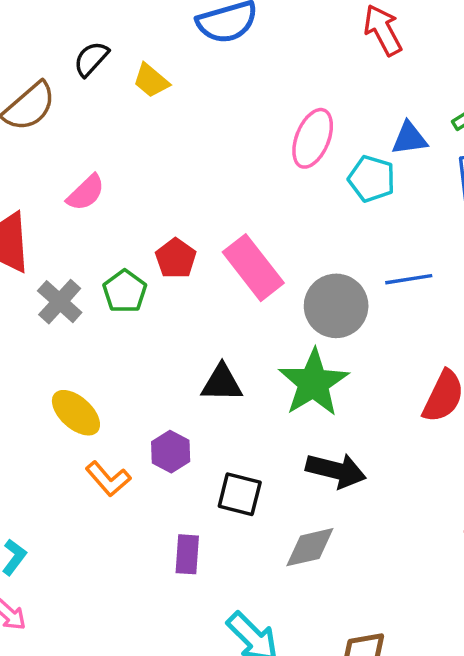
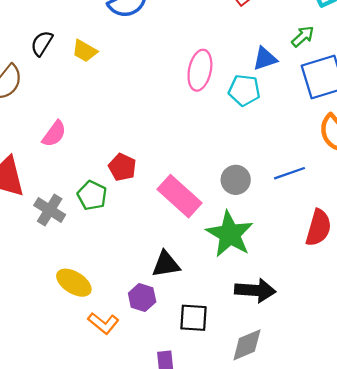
pink rectangle: (253, 268) -> (180, 196), moved
blue line: (409, 279) -> (290, 173), moved
gray circle: (336, 306) -> (236, 180), size x0.7
black triangle: (222, 383) -> (166, 264), moved

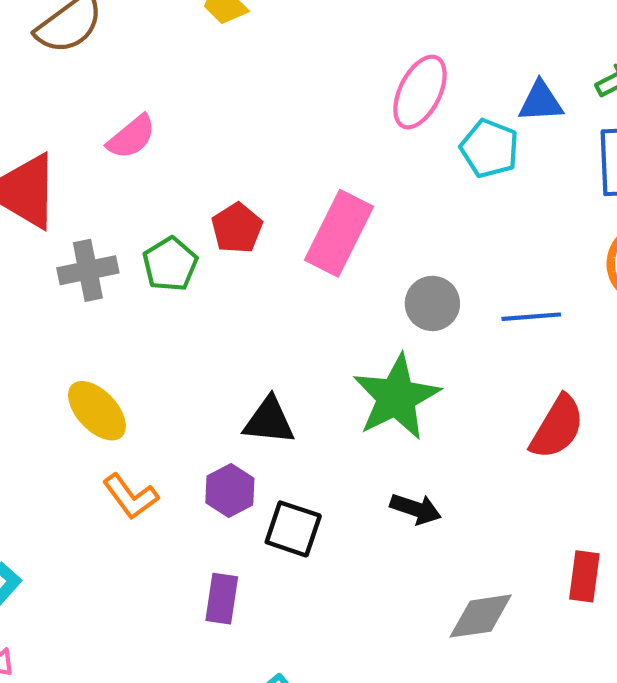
pink rectangle: (180, 196) -> (339, 233), moved, turned 60
gray cross: (50, 210) -> (88, 270), turned 32
black arrow: (255, 290) -> (416, 509), size x0.7
purple hexagon: (142, 297) -> (230, 491), moved
gray diamond: (247, 345) -> (481, 616), moved

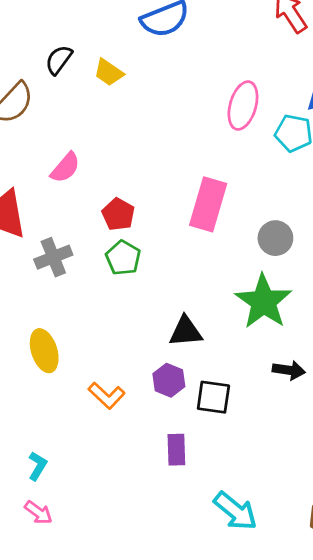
red pentagon: (237, 228) -> (118, 214), moved
green pentagon: (170, 264) -> (123, 258), moved
yellow ellipse: (97, 411) -> (44, 351), moved, turned 36

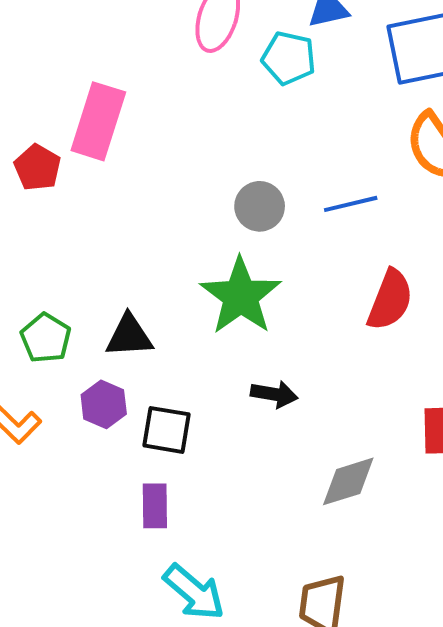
pink rectangle: (208, 204) -> (98, 121), moved
green pentagon: (123, 258) -> (46, 338), moved
purple rectangle: (176, 450) -> (155, 506), moved

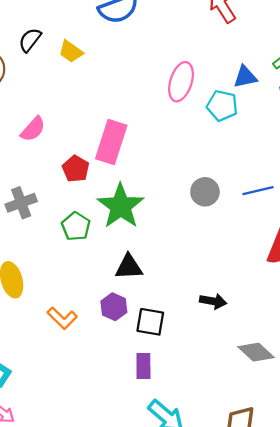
green star: (241, 296) -> (121, 206), moved
green pentagon: (46, 338) -> (76, 226), moved
gray diamond: (348, 481) -> (256, 352), turned 60

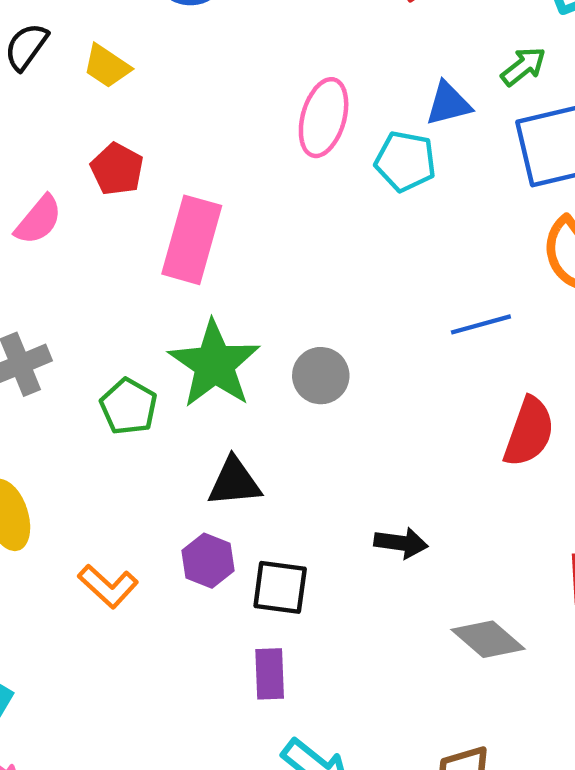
red pentagon: (76, 169) -> (117, 169), moved
gray circle: (205, 192) -> (321, 376), moved

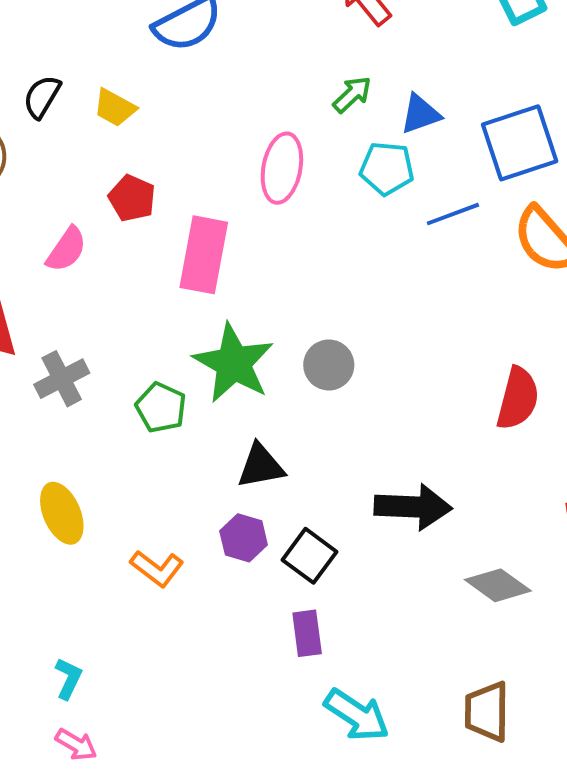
green arrow: (523, 66) -> (352, 94), moved
pink ellipse: (324, 118) -> (282, 168), moved
blue line: (481, 324) -> (453, 214), moved
black arrow: (401, 543) -> (413, 507), size x1.6
black square: (280, 587) -> (309, 556), turned 34

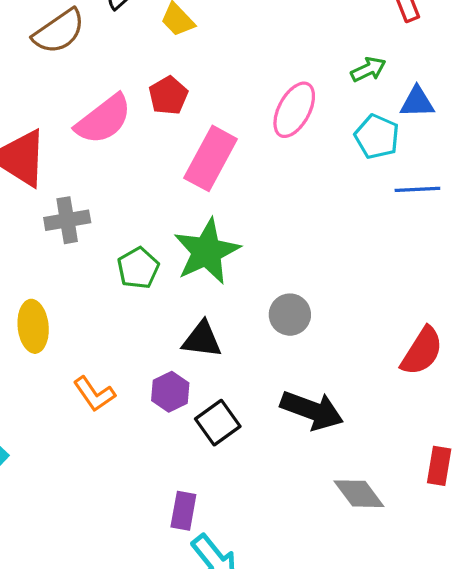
pink semicircle: (66, 249) -> (104, 119), size x1.5
gray circle: (329, 365) -> (290, 315), moved
purple rectangle: (307, 633) -> (183, 511), moved

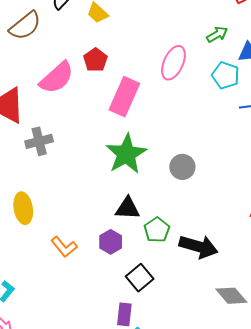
green pentagon: (138, 268) -> (157, 230), moved
gray circle: (290, 315) -> (182, 167), moved
black square: (218, 423) -> (140, 278), moved

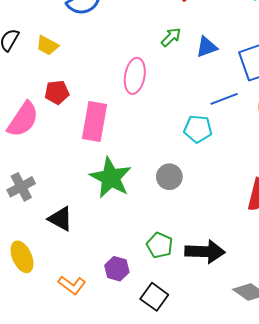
red pentagon: (95, 60) -> (57, 92), turned -30
cyan pentagon: (226, 75) -> (198, 129), moved
black triangle: (128, 208) -> (60, 219), moved, turned 40

